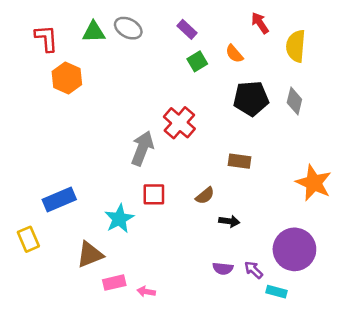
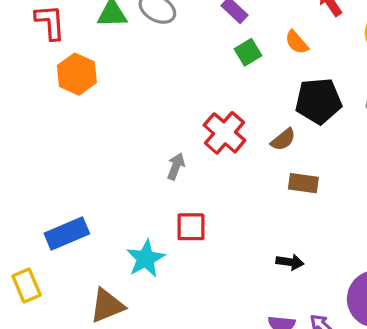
gray arrow: (142, 148) -> (176, 166), size x0.6
brown semicircle: (205, 196) -> (283, 140), moved

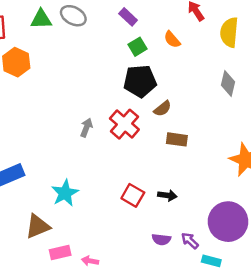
black pentagon: (318, 101) -> (140, 81), moved
red cross: (225, 133) -> (124, 124), moved
red square: (191, 227) -> (133, 195), moved, turned 30

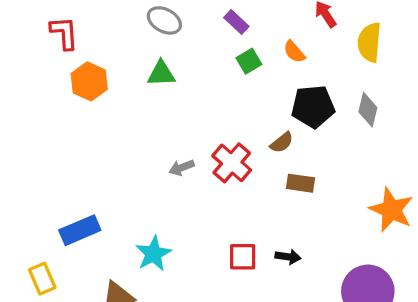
green triangle: (41, 19) -> (161, 74), moved
black pentagon: (140, 81) -> (313, 107), moved
gray arrow: (86, 128) -> (182, 168), turned -132
red square: (133, 195) -> (243, 257), turned -30

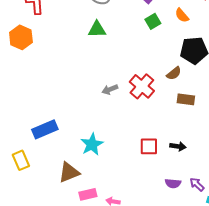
orange hexagon: (89, 81) -> (21, 37), moved

